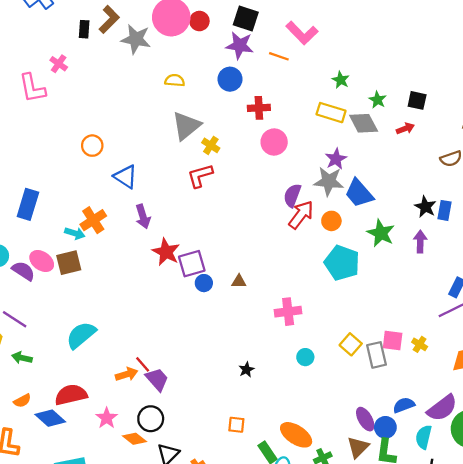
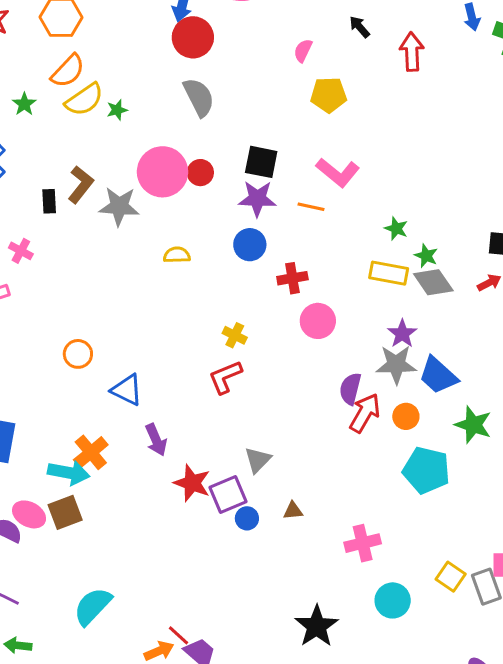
green star: (378, 100) -> (426, 256), moved
gray triangle: (186, 126) -> (258, 460), moved, size x0.7
cyan arrow: (75, 233) -> (69, 473), size x1.5
cyan circle: (305, 357) -> (393, 600), size x1.5
black star: (246, 370) -> (317, 626), size x2.0

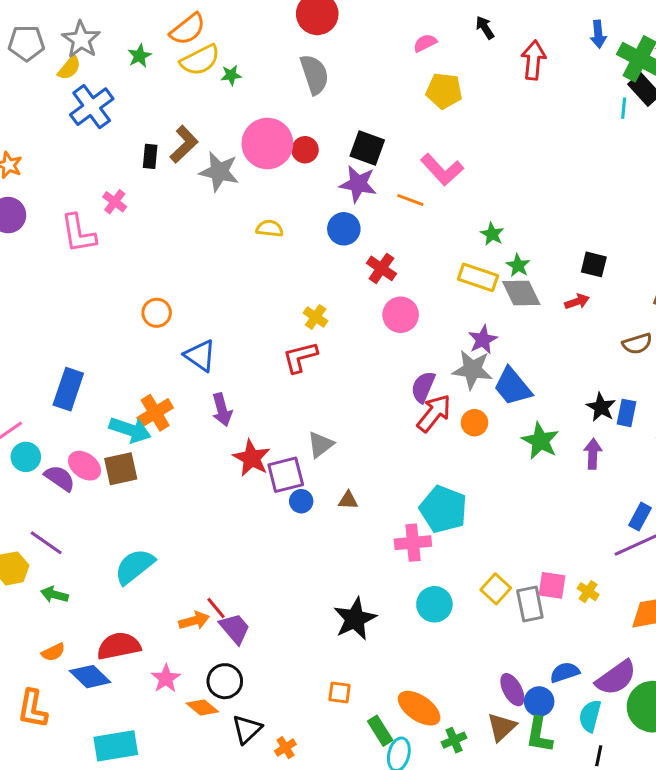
pink semicircle: (303, 51) -> (425, 43), turned 30
red cross: (292, 278) -> (381, 268), turned 36
cyan pentagon: (426, 470) -> (443, 509), moved

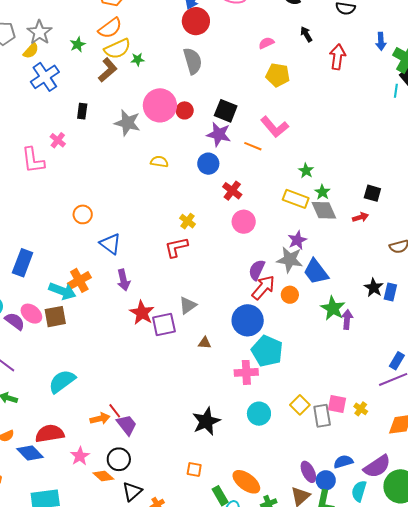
brown L-shape: (184, 144) -> (108, 70), moved
purple arrow: (593, 454) -> (347, 319), moved
blue circle: (301, 501) -> (248, 320), moved, size x2.0

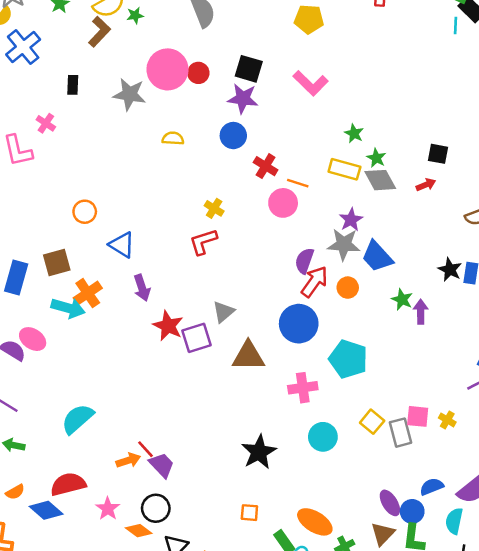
orange line: (253, 146) -> (298, 183), moved
green star: (333, 308) -> (402, 299), size x0.7
brown square: (55, 317) -> (57, 262), moved
brown triangle: (205, 343) -> (248, 356), size x2.0
cyan pentagon: (267, 351) -> (348, 359), moved

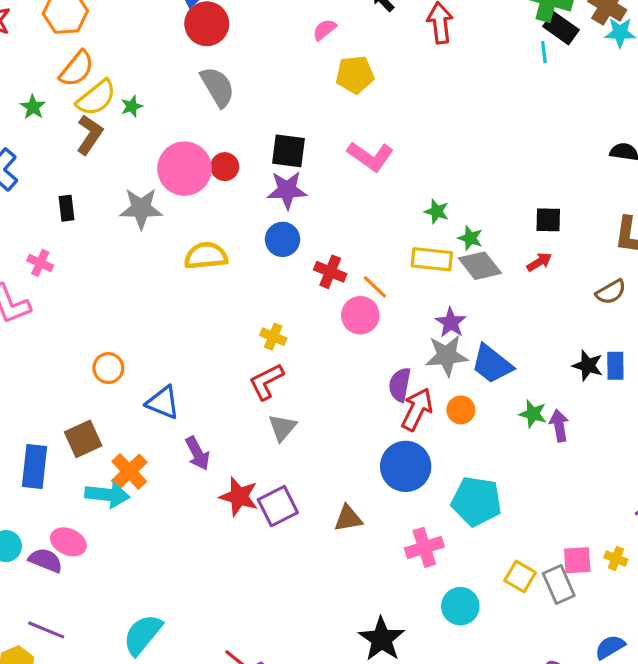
yellow semicircle: (173, 138) -> (206, 256), size x1.5
orange line: (298, 183) -> (375, 287), turned 35
gray triangle: (223, 312) -> (282, 427), moved
brown triangle: (248, 356) -> (348, 518), size x0.7

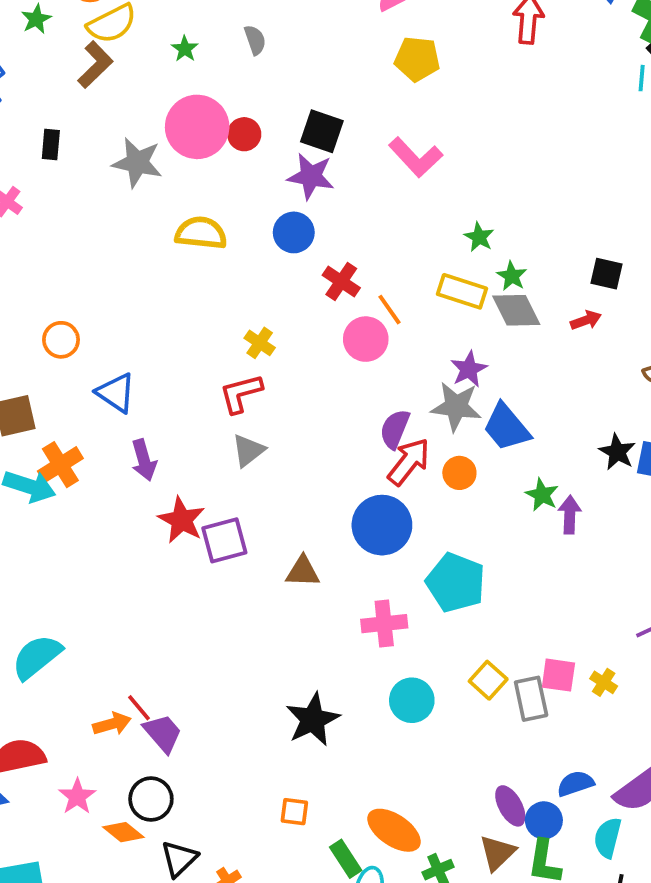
gray semicircle: (218, 87) -> (255, 40), size x0.6
green star: (132, 106) -> (185, 49), moved, turned -30

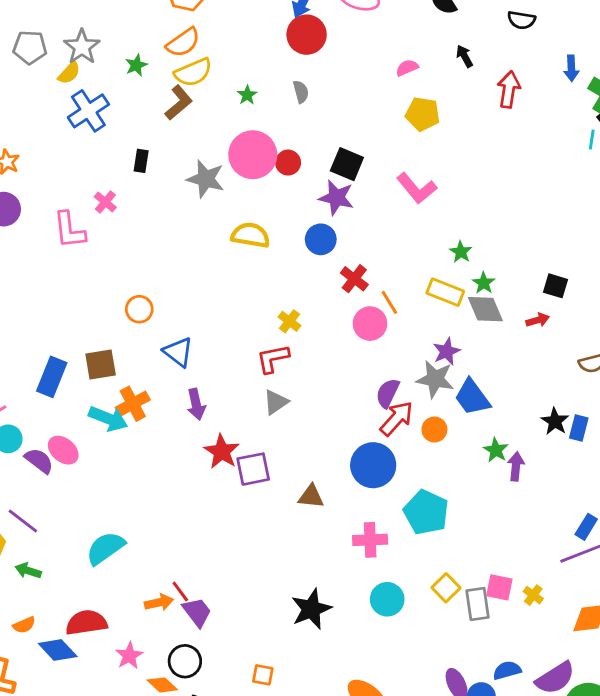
orange square: (294, 812) -> (263, 675), moved

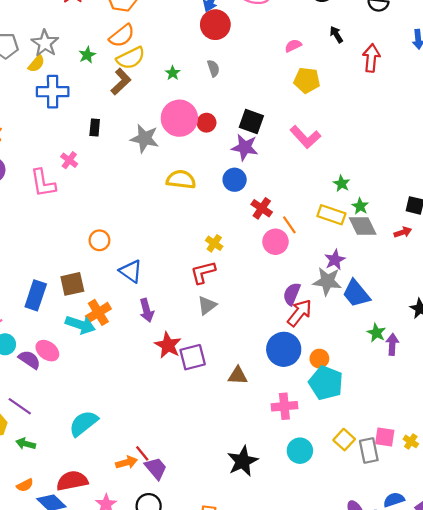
blue cross: (88, 111) -> (53, 92), turned 36
orange circle: (434, 429) -> (319, 359), moved

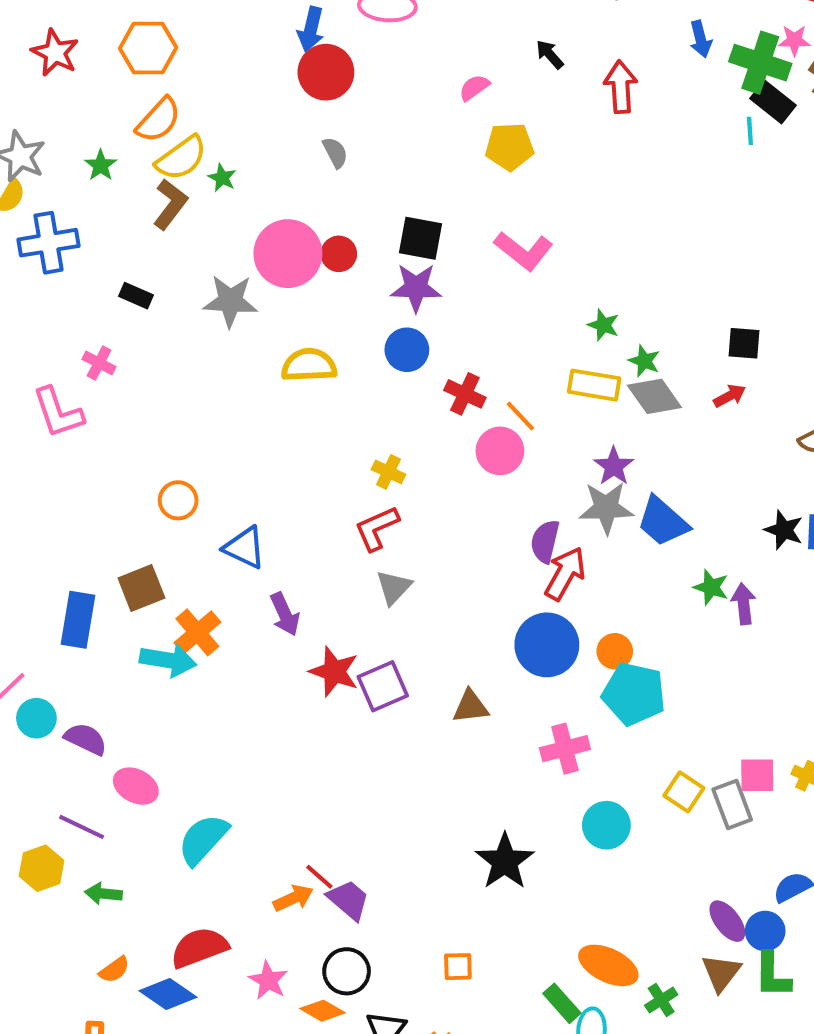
green star: (173, 73) -> (222, 178), moved
black rectangle: (95, 127) -> (136, 296), turned -63
pink ellipse: (47, 351) -> (136, 786), moved

